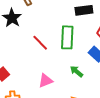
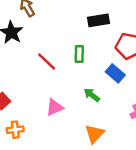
green rectangle: (67, 37) -> (79, 54), size x0.6

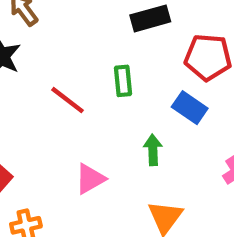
green arrow: (92, 95) -> (153, 150), turned 56

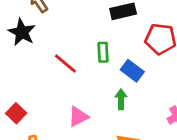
blue rectangle: (190, 108) -> (132, 71), moved

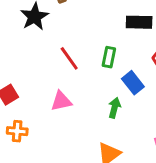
pink triangle: (78, 117) -> (61, 101), moved

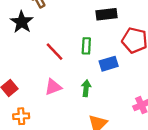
blue rectangle: (133, 83) -> (109, 64), turned -60
green arrow: (114, 108) -> (86, 88), moved

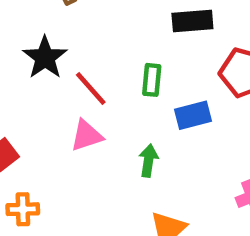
black star: (22, 22) -> (45, 57), moved
pink triangle: (53, 87) -> (87, 136), moved

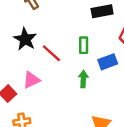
pink triangle: (87, 136) -> (31, 80), moved
green arrow: (148, 161) -> (83, 79), moved

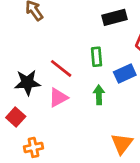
black star: (25, 39) -> (27, 83), moved, turned -30
pink triangle: (31, 80) -> (58, 98), moved

